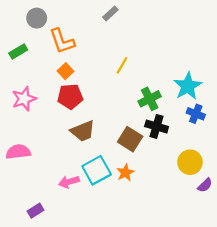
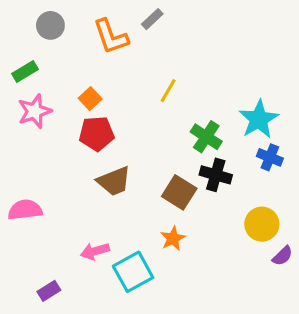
orange L-shape: (62, 41) -> (111, 37), moved
pink star: (24, 99) -> (35, 111), moved
green cross: (150, 99) -> (206, 137), turned -30
cyan square: (97, 170) -> (133, 272), moved

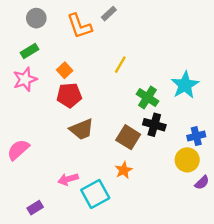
green rectangle: (25, 72) -> (29, 51), moved
blue cross: (270, 157) -> (196, 136), moved, turned -36
pink semicircle: (25, 210) -> (18, 150), turned -35

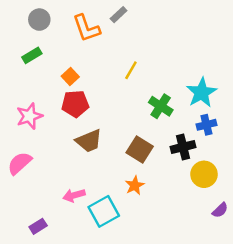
pink star: (25, 79) -> (29, 116), moved
black cross: (154, 125) -> (183, 147), moved, turned -30
blue cross: (196, 136) -> (206, 125), moved
purple semicircle: (202, 183) -> (220, 210), moved

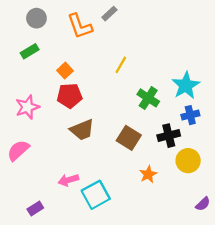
orange star: (135, 185) -> (148, 174), moved
purple semicircle: (220, 210) -> (203, 204), moved

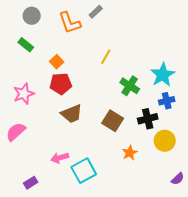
green rectangle: (30, 51) -> (26, 45), turned 70

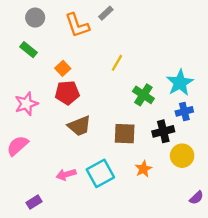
brown square: (113, 121) -> (125, 134), turned -30
cyan square: (84, 171) -> (100, 173), moved

